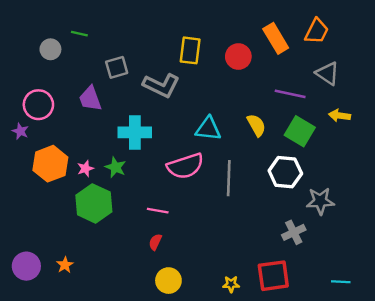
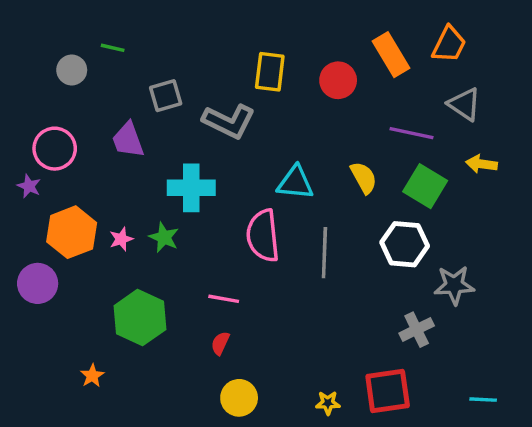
pink semicircle: (185, 166) -> (263, 236), turned 102
green hexagon: (94, 203) -> (140, 318), moved
purple circle: (26, 266) -> (38, 283), moved

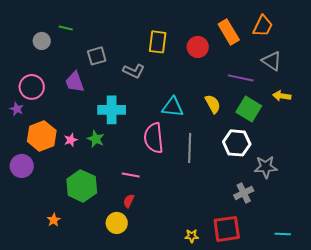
gray L-shape: (229, 121) -> (134, 71), size x0.7
yellow circle: (239, 398) -> (117, 223), moved

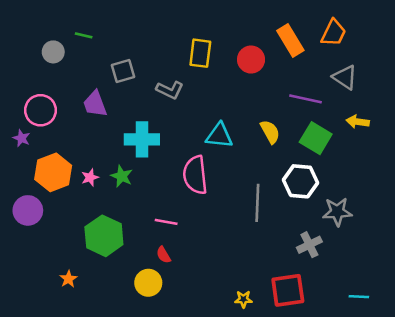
gray line: (190, 148) -> (257, 203), moved
red semicircle: (129, 201) -> (164, 255), turned -56

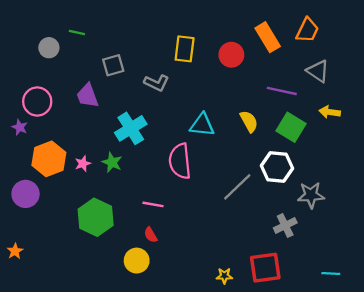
cyan cross: (142, 139) -> (131, 128), turned -32
gray line: (257, 203) -> (237, 187), turned 44
orange star: (68, 279) -> (15, 251), moved

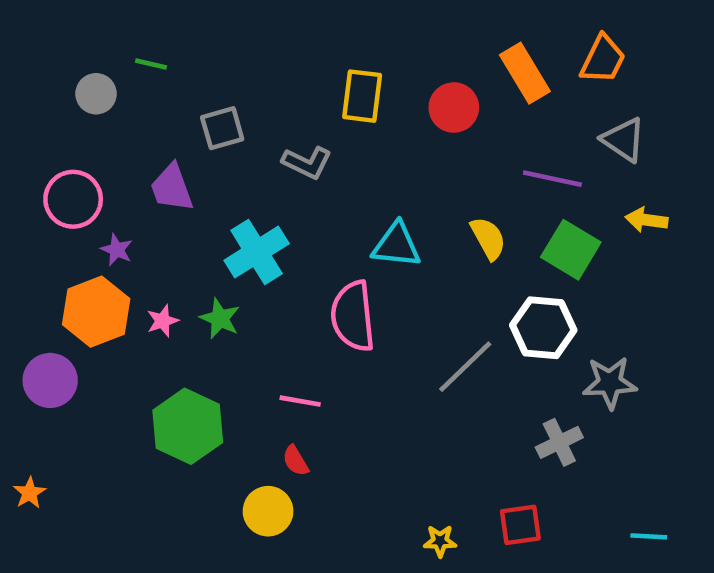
purple star: (20, 127) -> (117, 250), moved
red square: (265, 268) -> (520, 525), size x0.7

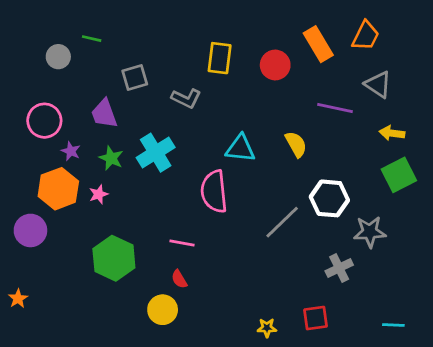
green square: (571, 250) -> (399, 175), moved, turned 32
green star: (220, 319) -> (111, 158), moved

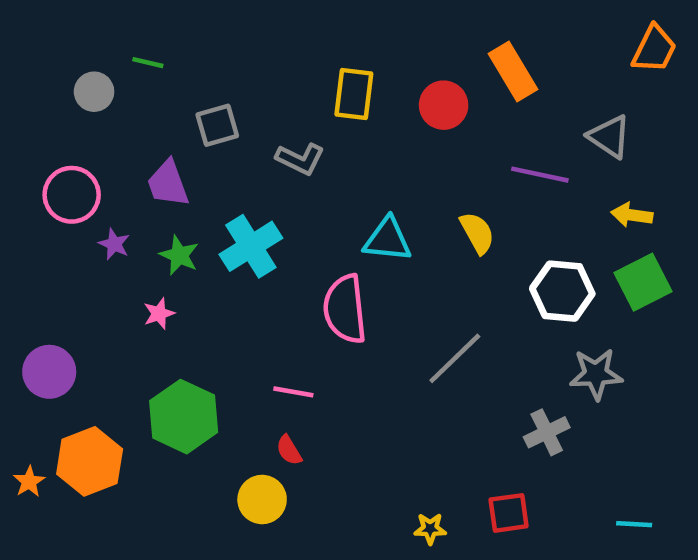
orange trapezoid: (366, 36) -> (654, 49), moved
orange hexagon: (58, 189) -> (90, 461), moved
white hexagon: (329, 198) -> (562, 291), moved

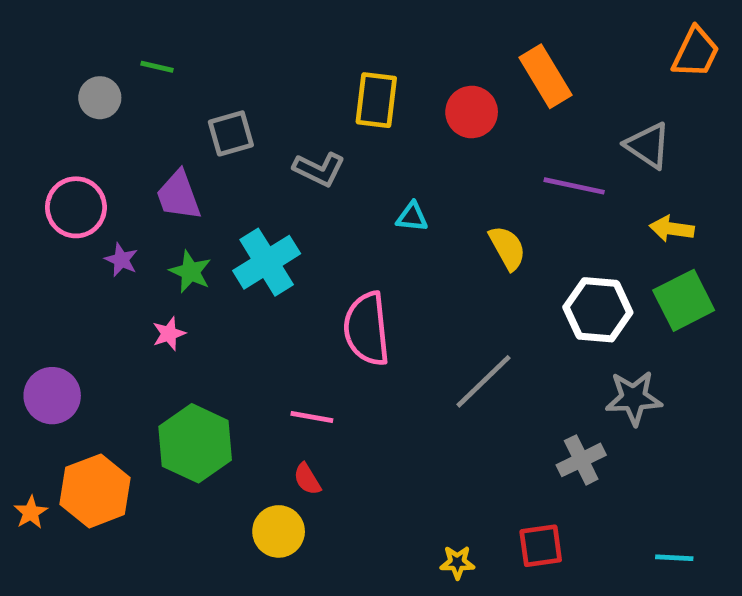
cyan triangle: (388, 240) -> (412, 217), moved, size x0.6

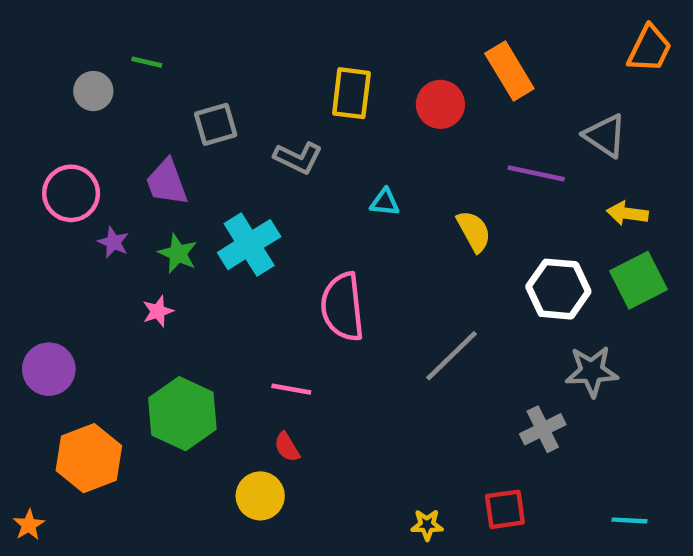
orange star: (31, 512) -> (29, 525), moved

